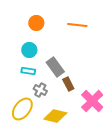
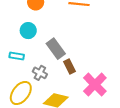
cyan rectangle: (28, 71) -> (17, 56), moved

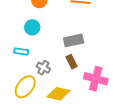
gray rectangle: (56, 49) -> (74, 40), moved, turned -66
pink cross: (95, 85) -> (96, 79), turned -30

